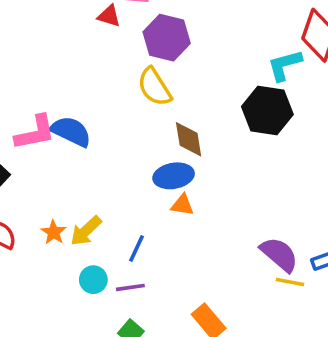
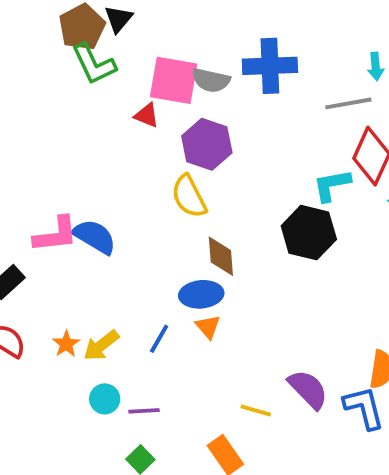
orange triangle: (182, 205) -> (208, 327), turned 35
blue line: (137, 249) -> (159, 339), moved
yellow line: (290, 282) -> (256, 411), moved

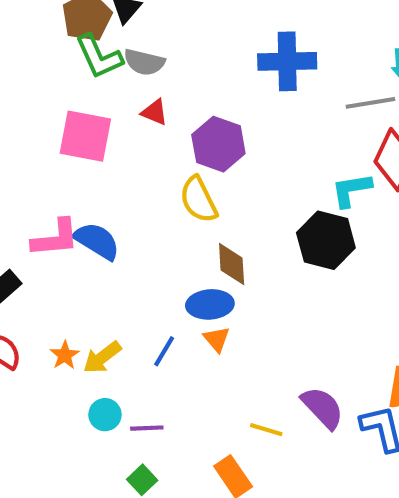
pink square: (174, 80) -> (85, 136), moved
gray semicircle: (211, 80) -> (144, 62), moved

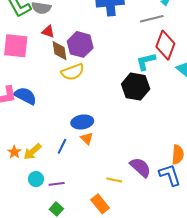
yellow semicircle: (198, 200) -> (73, 72), turned -80
brown diamond: (232, 264) -> (59, 51), moved

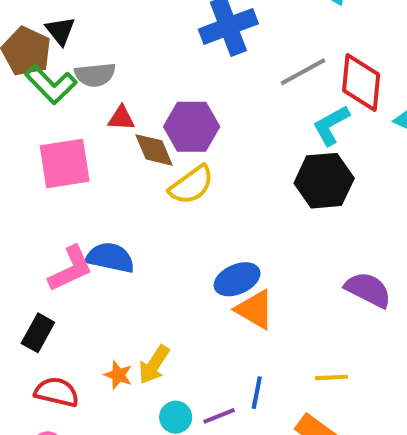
gray line: (152, 19) -> (303, 72), moved
orange triangle: (87, 138) -> (255, 310), size x1.5
blue line: (62, 146) -> (257, 393), moved
purple semicircle: (140, 167) -> (368, 290), moved

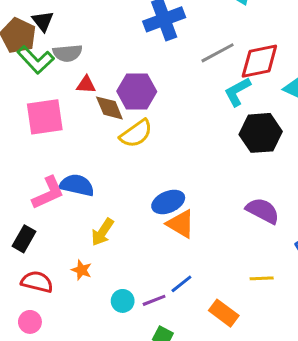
red diamond: (361, 82) -> (259, 61), turned 72
black hexagon: (324, 181) -> (261, 133), moved
yellow arrow: (154, 365) -> (102, 232), moved
yellow line: (331, 377) -> (262, 278), moved
blue line: (257, 393) -> (181, 284), turned 40

